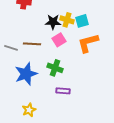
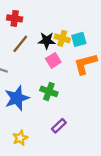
brown line: (32, 44) -> (20, 44), moved, turned -54
purple rectangle: (63, 91) -> (59, 126), moved, turned -48

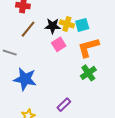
green cross: (49, 91) -> (88, 73), moved, turned 35
blue star: (17, 98) -> (25, 79), turned 30

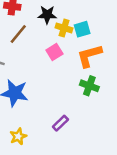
black star: (53, 26) -> (47, 15), moved
green cross: (88, 73) -> (89, 86), turned -35

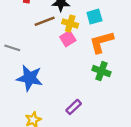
yellow cross: (64, 28) -> (70, 24), moved
brown line: (18, 34) -> (45, 21), moved, turned 30

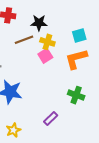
cyan square: (94, 17) -> (79, 36), moved
green cross: (101, 71) -> (76, 95), moved

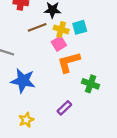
cyan square: (79, 36) -> (80, 27), moved
orange L-shape: (76, 59) -> (69, 62), moved

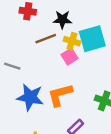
cyan square: (80, 27) -> (92, 39), size x1.6
orange L-shape: (69, 62) -> (60, 95), moved

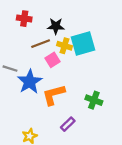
pink square: (70, 57) -> (52, 60), moved
blue star: (30, 97) -> (30, 82), moved, turned 30

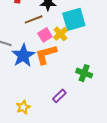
yellow cross: (64, 46) -> (60, 34), moved, turned 32
orange L-shape: (54, 95) -> (46, 55), moved

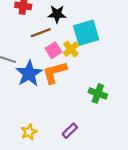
purple rectangle: (59, 96) -> (70, 131), moved

